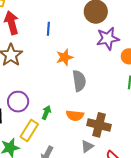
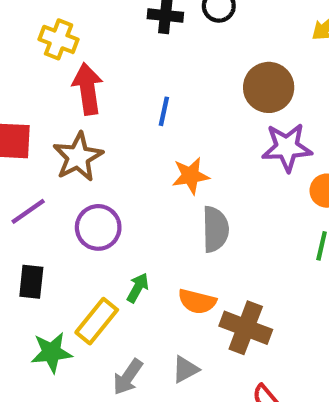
purple circle: (18, 102) -> (98, 227), moved
gray triangle: (87, 146) -> (185, 369), moved

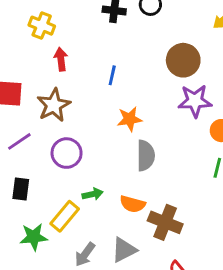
red arrow: (88, 89) -> (61, 59), size x0.7
green arrow: (138, 288) -> (93, 194), turned 48
gray triangle: (185, 369) -> (124, 250), size x1.4

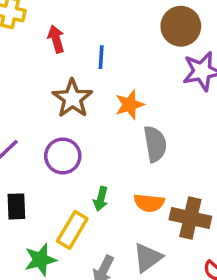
red arrow: (61, 59) -> (56, 39), moved
brown star: (54, 105) -> (72, 98), moved
green arrow: (93, 194) -> (101, 199), turned 126

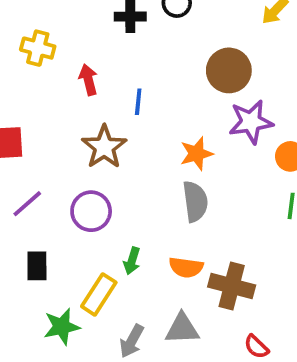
orange star: (130, 105) -> (196, 154), moved
gray triangle: (148, 258) -> (182, 329), turned 32

